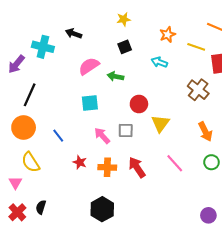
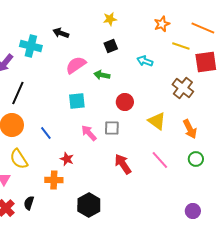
orange star: (168, 35) -> (162, 24), moved
yellow triangle: (160, 123) -> (157, 121), moved, turned -30
orange cross: (107, 167) -> (54, 180), moved

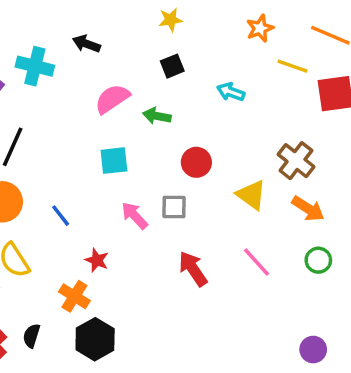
brown cross: (183, 88) -> (296, 161), moved
orange arrow: (190, 129) -> (308, 209), turned -30
orange cross: (54, 180) -> (74, 296), turned 30
black hexagon: (89, 205) -> (95, 339), moved

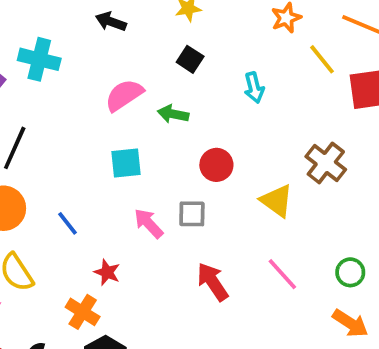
black arrow: (86, 44) -> (111, 22), moved
black square: (172, 66) -> (190, 59), turned -35
yellow line: (293, 66) -> (322, 59), turned 32
cyan arrow: (231, 92) -> (254, 88), turned -124
orange arrow: (308, 209) -> (350, 323), moved

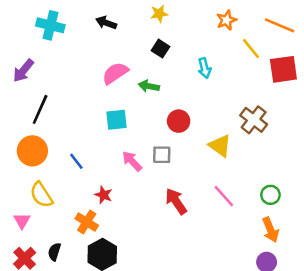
cyan cross: (39, 59) -> (50, 25), moved
orange arrow: (350, 323) -> (270, 230), turned 35

